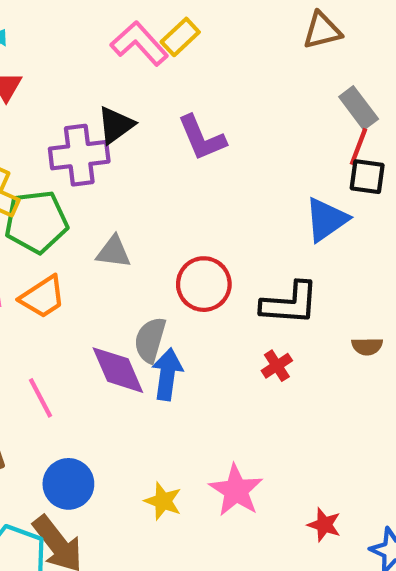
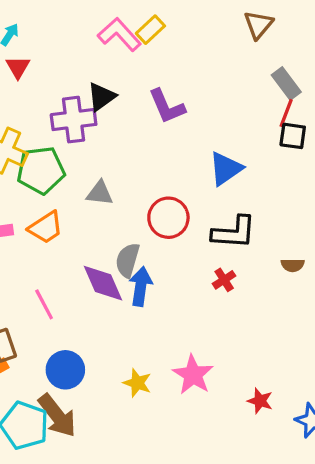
brown triangle: (322, 31) -> (258, 25), turned -36
blue triangle: (326, 220) -> (226, 169), moved

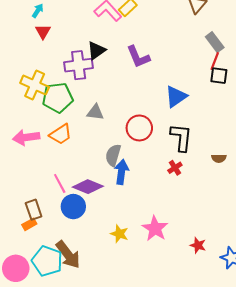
black L-shape: (234, 232) -> (181, 137), turned -88
purple diamond: (103, 283) -> (88, 187), moved, turned -44
blue circle: (65, 370) -> (73, 207), moved

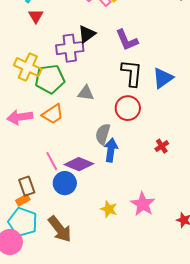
black L-shape: (181, 137) -> (132, 73), moved
cyan pentagon: (47, 261) -> (23, 222), moved

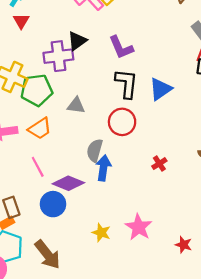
pink line: (52, 161) -> (38, 167), moved

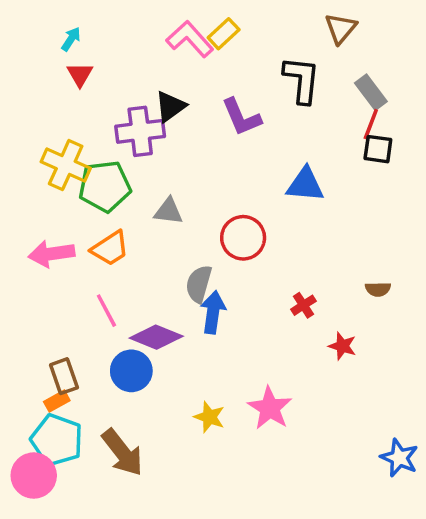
black L-shape: (126, 84) -> (302, 80), moved
blue triangle: (160, 89) -> (305, 185), turned 40
red star: (183, 245) -> (342, 346), moved

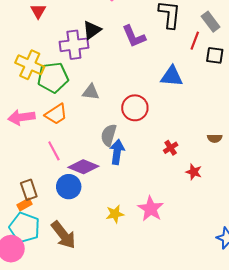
red line: (371, 124) -> (195, 41), moved
yellow star: (209, 417) -> (115, 214), turned -30

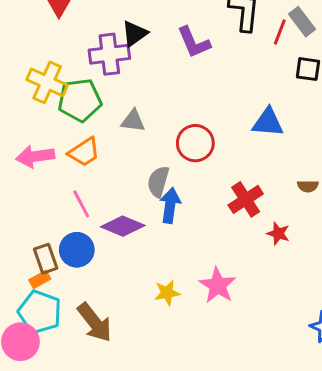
red line: (195, 41) -> (280, 32), moved
blue triangle: (172, 76) -> (268, 122), moved
red cross: (171, 148) -> (246, 199), size x1.6
blue circle: (69, 187) -> (77, 250), moved

